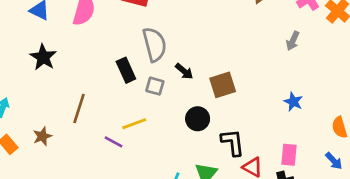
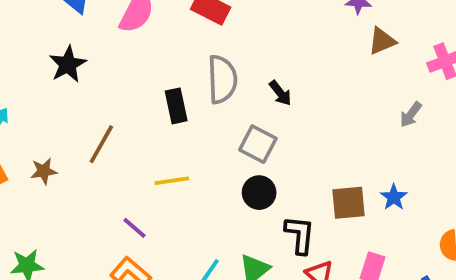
black arrow: (184, 71) -> (280, 93), moved
brown square: (223, 85) -> (349, 203), moved
gray square: (155, 86) -> (258, 144), moved, size x1.4
purple line: (113, 142) -> (135, 228), moved

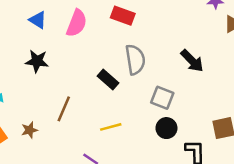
black star: (68, 64) -> (37, 61), turned -30
black arrow: (280, 93) -> (192, 61), moved, size x1.5
black rectangle: (176, 106) -> (108, 80), turned -30

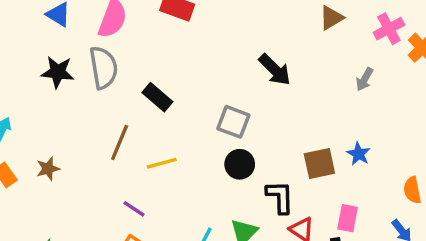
gray semicircle: (135, 60) -> (103, 68), moved
brown line: (64, 109) -> (120, 142), moved

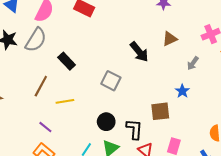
brown triangle: (331, 18) -> (170, 39), moved
gray semicircle: (103, 68) -> (36, 40), turned 35
blue star: (359, 154) -> (182, 91), moved
black circle: (240, 164) -> (106, 122), moved

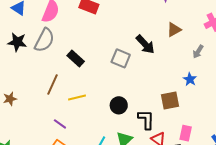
gray square: (111, 81) -> (121, 58), moved
black circle: (106, 122) -> (119, 105), moved

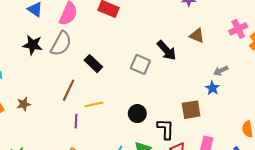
brown triangle: (174, 30) -> (197, 36), turned 49
gray arrow: (198, 52) -> (221, 71), moved, turned 32
purple line: (60, 124) -> (76, 121), moved, turned 56

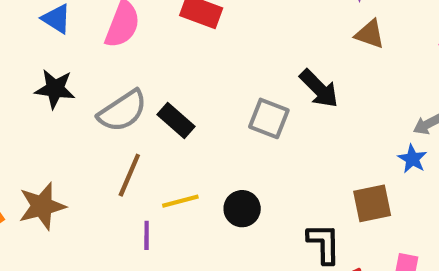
brown triangle: (197, 36) -> (370, 34), moved
gray semicircle: (61, 44) -> (123, 111), moved, turned 30
brown star: (24, 104) -> (42, 206), size x1.6
black circle: (137, 114) -> (242, 209), moved

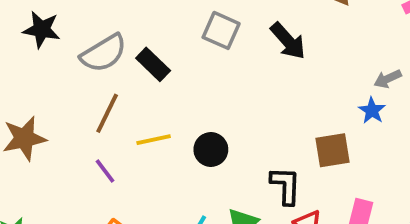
gray square: (269, 118) -> (221, 30), moved
purple line: (147, 235) -> (105, 171), moved, turned -40

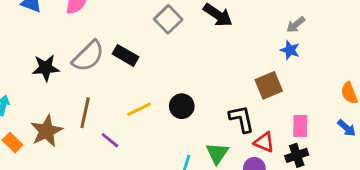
black star: (42, 29) -> (46, 68), moved
gray square: (221, 30) -> (168, 19), turned 36
brown line: (107, 113) -> (85, 113), moved

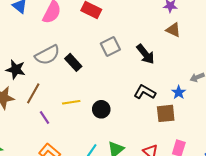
blue star: (290, 50) -> (179, 92), moved
black star: (46, 68) -> (16, 69), moved
black L-shape: (241, 119) -> (145, 92), moved, turned -65

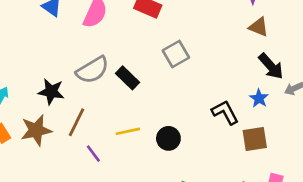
black arrow: (145, 54) -> (271, 66), moved
black L-shape: (145, 92) -> (225, 112), turned 35
blue star: (179, 92) -> (259, 98), moved

